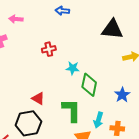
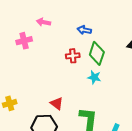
blue arrow: (62, 11) -> (84, 30), moved
green diamond: (89, 85) -> (97, 53), moved

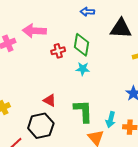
pink arrow: (44, 22) -> (34, 31), moved, size x1.6
blue arrow: (84, 30) -> (87, 12), moved

